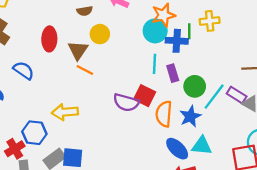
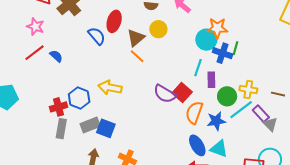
yellow cross: (210, 21) -> (248, 89), moved
blue semicircle: (24, 70) -> (97, 36), moved

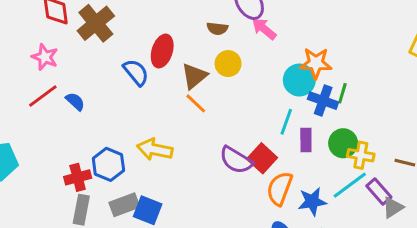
green circle: (227, 96) -> (343, 143), moved
gray triangle: (270, 124) -> (393, 207), turned 42

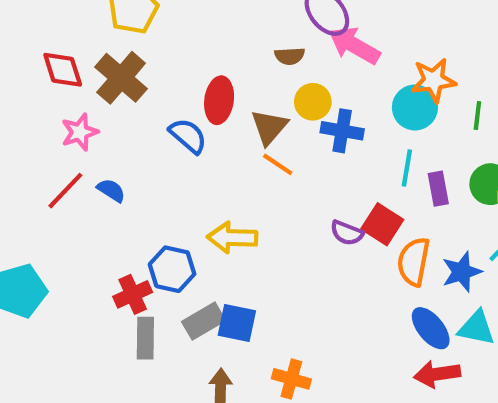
pink arrow: (264, 29) -> (354, 45), size x1.4
pink star: (45, 57) -> (80, 132), moved, turned -30
blue cross: (323, 101) -> (342, 131), moved
purple semicircle: (236, 160) -> (347, 233), size x0.7

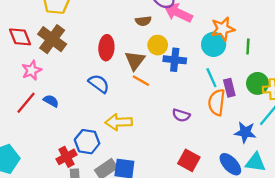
blue semicircle: (188, 136) -> (99, 84), moved
cyan line: (407, 168) -> (211, 78), turned -30
red square: (382, 224) -> (189, 160), moved
orange semicircle: (414, 262) -> (217, 102), moved
blue star: (462, 272) -> (245, 132), turned 30

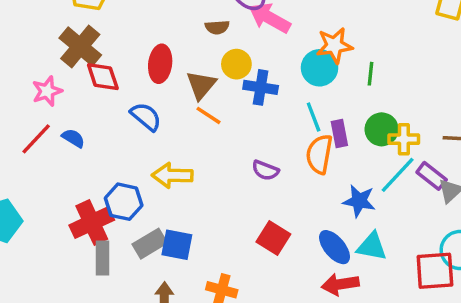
red diamond: (20, 37) -> (103, 77), moved
red cross: (66, 157) -> (92, 223), size x1.4

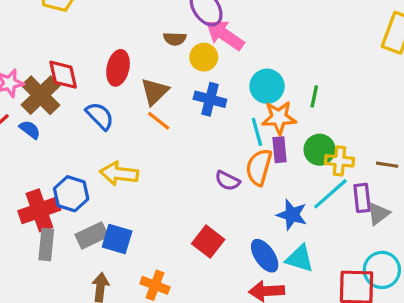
orange star: (334, 45) -> (279, 118), moved
brown cross: (80, 47) -> (41, 95), moved
yellow circle: (236, 64) -> (204, 57), moved
purple semicircle: (265, 170) -> (227, 181), moved
purple rectangle: (432, 176) -> (362, 198), turned 40

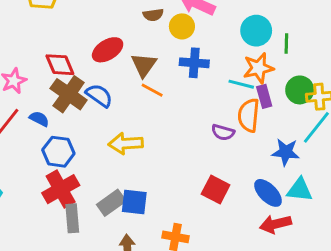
red ellipse: (118, 68) -> (108, 50), turned 56
cyan circle: (267, 86) -> (256, 31), moved
brown cross: (41, 95) -> (69, 94), moved
cyan line: (257, 132) -> (241, 84), turned -50
blue hexagon: (71, 194) -> (58, 152), moved

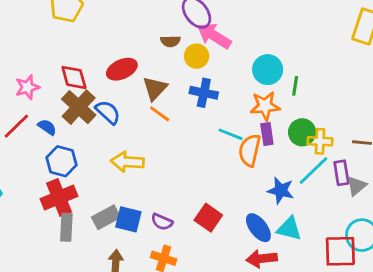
cyan line: (241, 84) -> (231, 134), moved
purple semicircle: (223, 132) -> (162, 222), moved

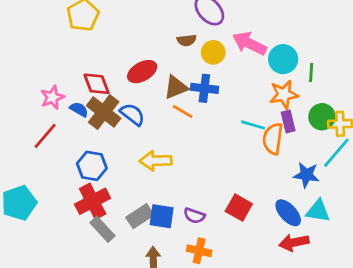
pink arrow: (214, 36) -> (249, 43), moved
brown triangle: (155, 88) -> (176, 87), turned 30
blue cross: (204, 93) -> (204, 88), moved
blue semicircle: (47, 127) -> (79, 109), moved
gray rectangle: (66, 227) -> (102, 229), turned -40

